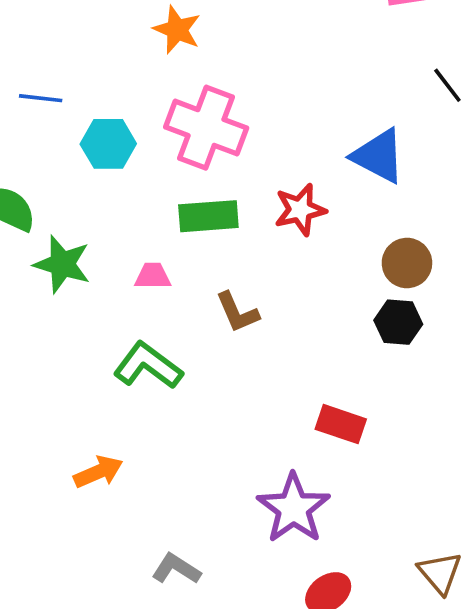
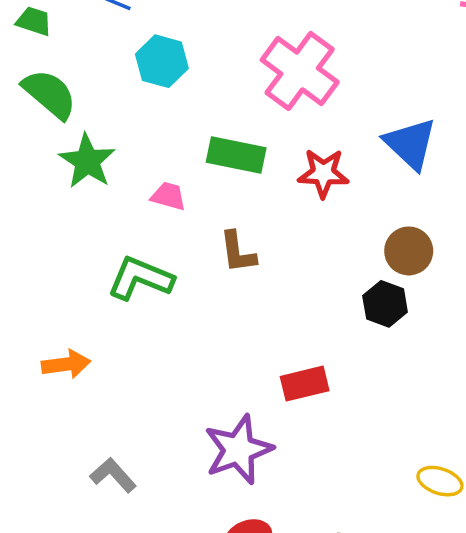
pink cross: (206, 128) -> (300, 71), moved
green L-shape: (148, 366) -> (140, 278), turned -30
red rectangle: (341, 424) -> (305, 384), turned -48

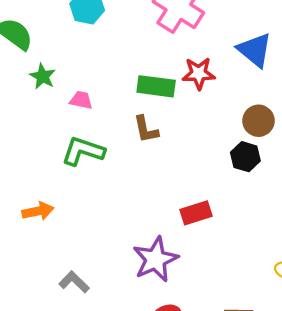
green rectangle: (236, 155) -> (156, 86), moved
green star: (87, 161) -> (43, 76), size x0.7
pink trapezoid: (168, 196) -> (81, 100), moved

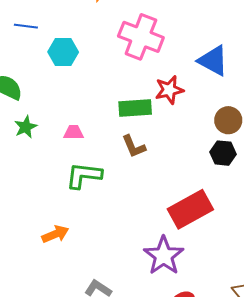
green star: (43, 76) -> (26, 127), moved, turned 30
red rectangle: (196, 213) -> (190, 209), size x1.6

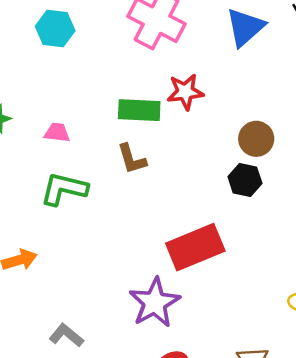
blue triangle: (213, 61) -> (245, 27), moved, turned 44

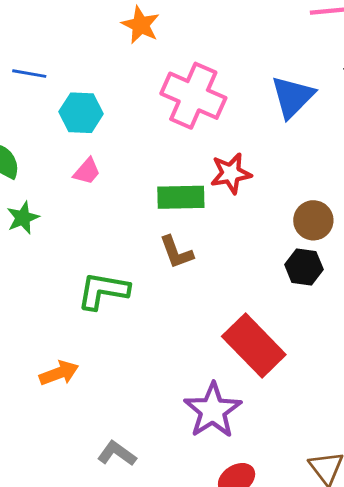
pink trapezoid: (57, 132) -> (87, 171), moved, turned 128
red rectangle: (195, 247) -> (254, 346), turned 72

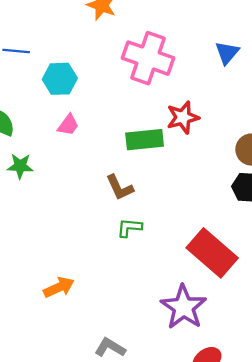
blue triangle: (293, 97) -> (227, 53), size x0.7
green star: (23, 218) -> (20, 166), turned 30
brown L-shape: (176, 252) -> (120, 188), moved
green L-shape: (103, 291) -> (129, 228), moved, size x0.6

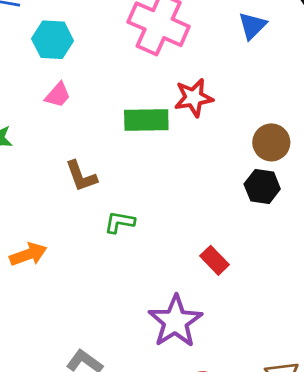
brown L-shape: (120, 188) -> (81, 176), moved
red rectangle: (212, 253) -> (214, 260), size x0.5
orange arrow: (59, 287) -> (28, 254), moved

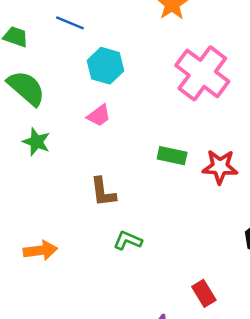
red star: (194, 98) -> (220, 167), moved
green rectangle: (146, 120) -> (172, 156), size x0.7

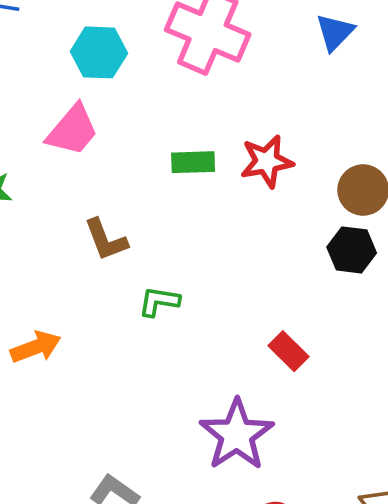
cyan hexagon: (105, 66) -> (99, 52), moved
pink trapezoid: (99, 116) -> (72, 130), size x1.5

